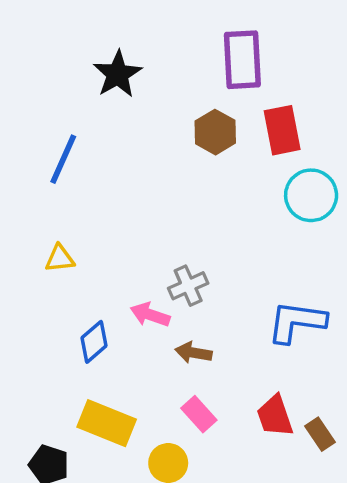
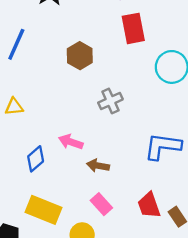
red rectangle: (282, 130) -> (133, 28), moved
brown hexagon: (215, 132) -> (80, 56), moved
gray cross: (188, 286) -> (110, 101), moved

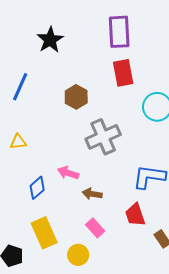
gray cross: (110, 101) -> (103, 137), size x1.6
red trapezoid: (149, 205) -> (135, 215), moved
yellow rectangle: (44, 210) -> (44, 233), turned 44

